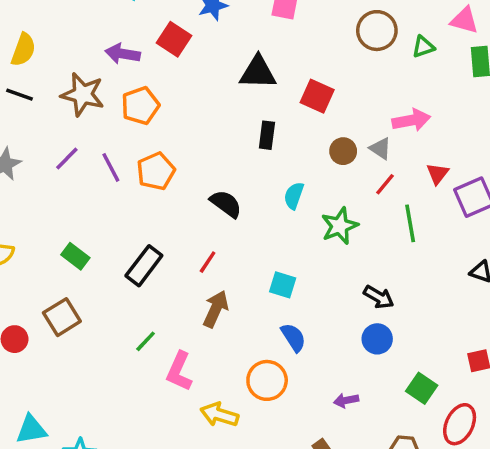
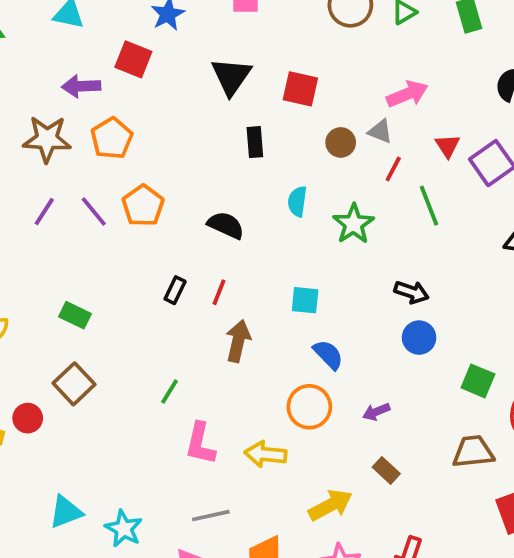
black triangle: (258, 72) -> (231, 76), turned -45
black rectangle: (144, 266) -> (175, 290), moved, size x0.6
pink L-shape: (179, 371) -> (200, 444), moved
purple arrow: (346, 400) -> (376, 412), moved

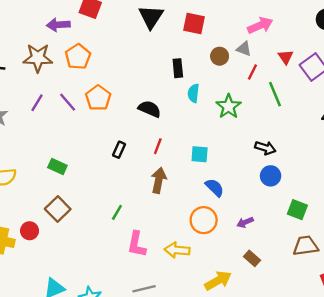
black rectangle: (255, 142) -> (178, 68), moved
red line: (219, 292) -> (158, 146), moved
green square: (478, 381) -> (297, 210), moved

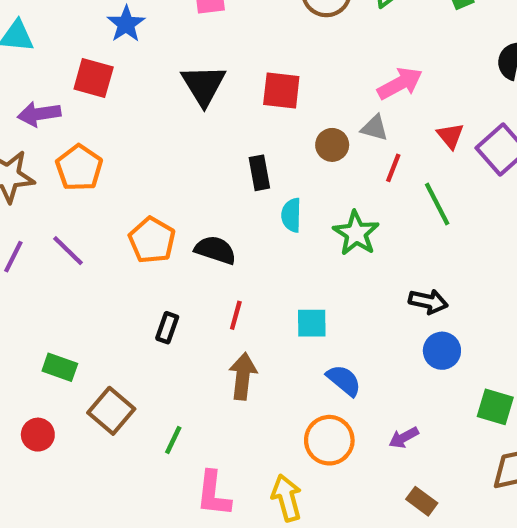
orange pentagon: (98, 98) -> (152, 240), moved
brown square: (58, 209) -> (111, 411), moved
red circle: (30, 231) -> (38, 435), moved
yellow arrow: (177, 250) -> (287, 498), turned 75

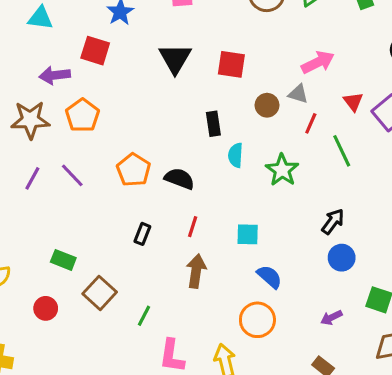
black arrow: (428, 301) -> (333, 222), turned -68
purple arrow: (404, 438) -> (331, 318), moved

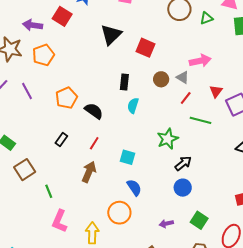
green line: (342, 151) -> (201, 120), turned -65
green star: (282, 170) -> (168, 139), moved
green line: (144, 316) -> (49, 191), turned -64

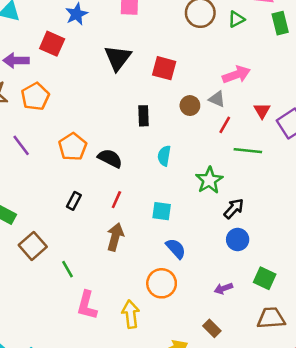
cyan semicircle: (133, 105) -> (164, 156), moved

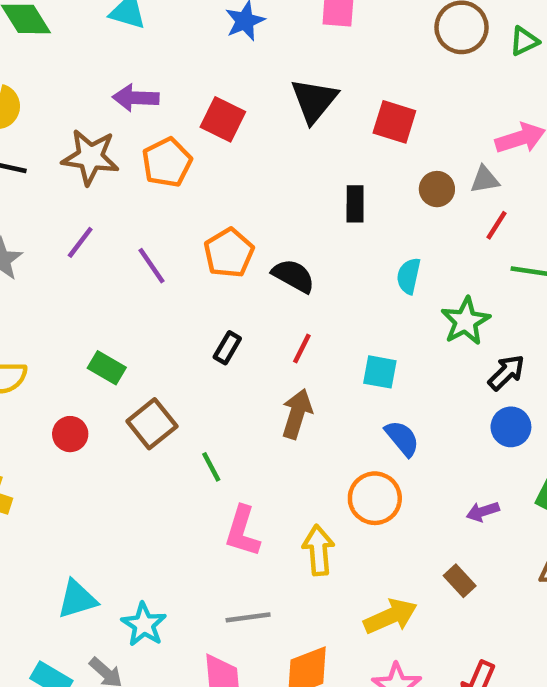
red square: (52, 44) -> (223, 119), moved
gray triangle: (217, 99) -> (485, 180), turned -36
purple line: (21, 145) -> (152, 266), moved
cyan semicircle: (164, 156) -> (409, 276), moved

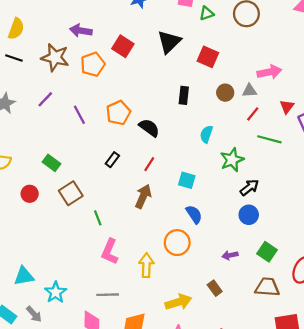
green triangle: (524, 41) -> (207, 13), moved

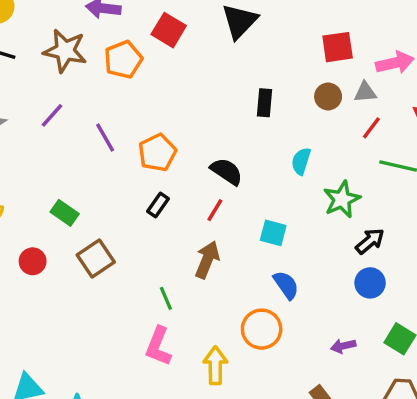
red square: (208, 57) -> (338, 47), moved, turned -30
orange pentagon: (118, 113) -> (157, 153), moved
black semicircle: (149, 128) -> (227, 171), moved
green line: (98, 218) -> (166, 298), moved

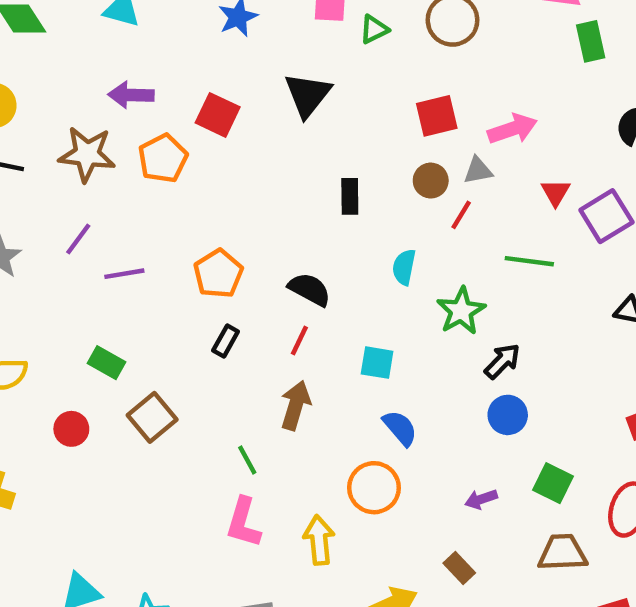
red line: (371, 128) -> (461, 215), moved
purple line: (105, 138) -> (124, 274), moved, turned -64

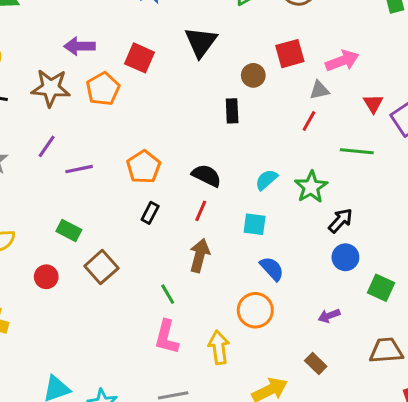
brown circle: (431, 181) -> (253, 75), moved
cyan semicircle: (404, 267) -> (266, 180), moved, turned 40
green square: (553, 483) -> (381, 288), moved

